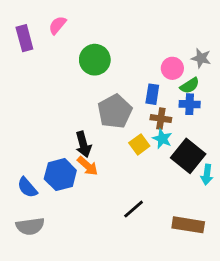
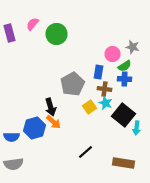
green circle: (95, 60) -> (56, 34), moved
blue semicircle: (27, 188) -> (12, 137), turned -49

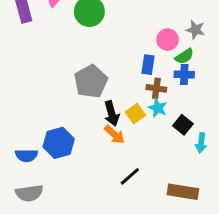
gray pentagon: (72, 84) -> (91, 81), moved
black arrow: (50, 107) -> (112, 114), moved
black square: (124, 115) -> (183, 125), size x0.6
orange arrow: (54, 122) -> (114, 134), moved

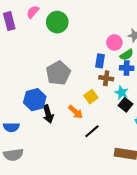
cyan star: (158, 108) -> (122, 93), moved
black arrow: (112, 114) -> (48, 114), moved
blue hexagon: (59, 143) -> (35, 100), moved
black line: (130, 176) -> (92, 131), moved

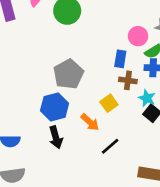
blue hexagon: (35, 100) -> (55, 107), moved
black arrow: (48, 114) -> (56, 137), moved

